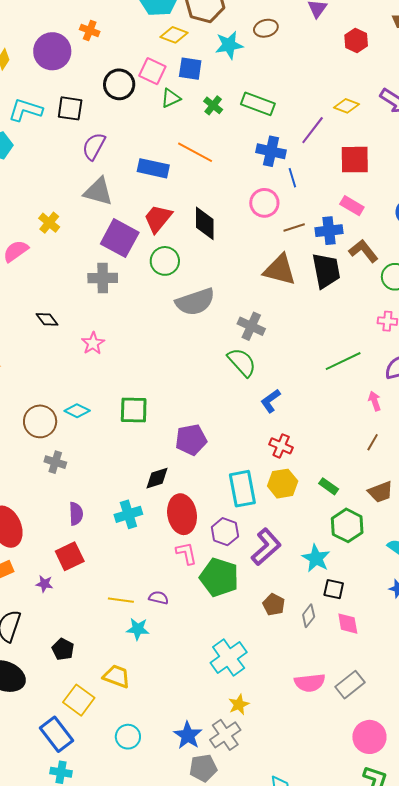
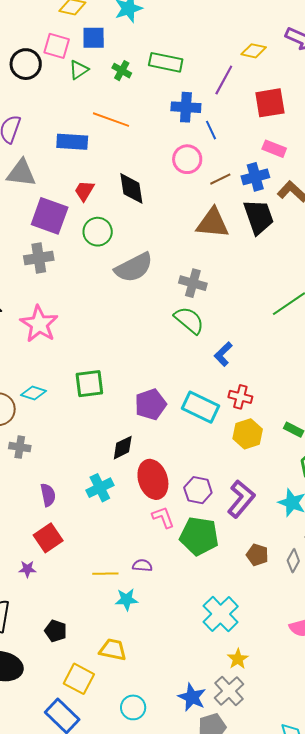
red trapezoid: (158, 218) -> (84, 191), size x0.7
pink star: (93, 343) -> (39, 324), size x1.6
cyan rectangle: (242, 489) -> (201, 407), moved, turned -45

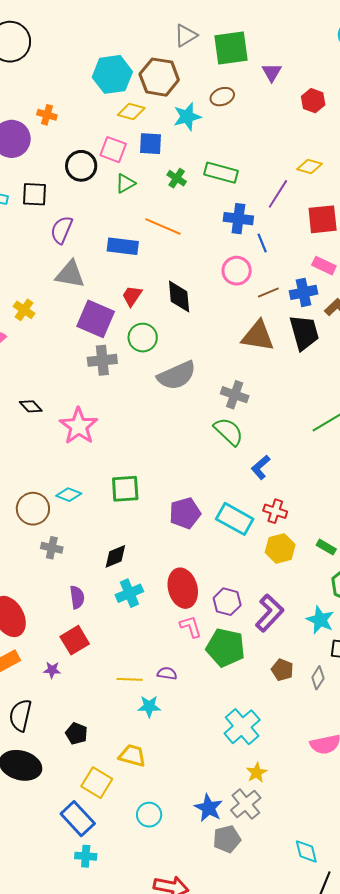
green triangle: (79, 70) -> (125, 183), moved
gray cross: (39, 258) -> (102, 360), moved
black diamond: (123, 448) -> (115, 556), moved

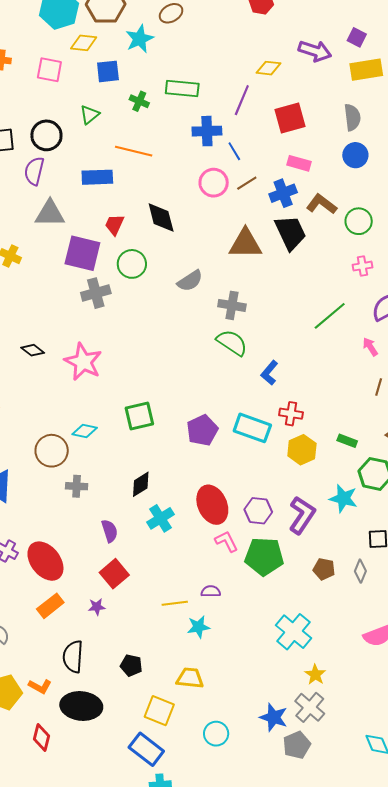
pink square: (113, 150) -> (49, 70), moved
black circle: (81, 166) -> (46, 135), moved
brown line: (268, 292) -> (247, 183), moved
gray semicircle: (177, 375) -> (190, 281), moved, size x0.7
cyan star: (320, 620) -> (343, 498), moved

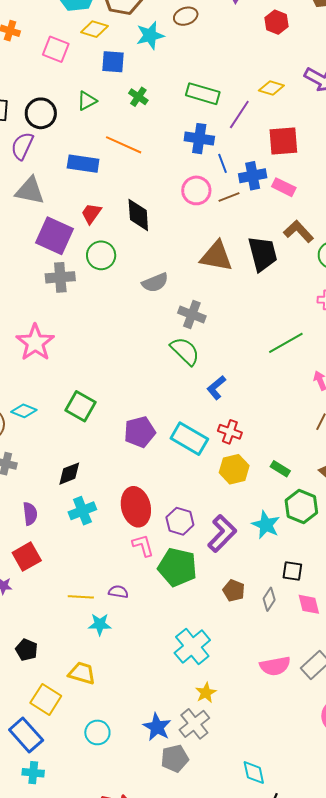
green rectangle: (182, 88) -> (203, 94), moved
blue cross: (283, 193) -> (253, 176), moved
green square: (139, 416) -> (80, 406), turned 32

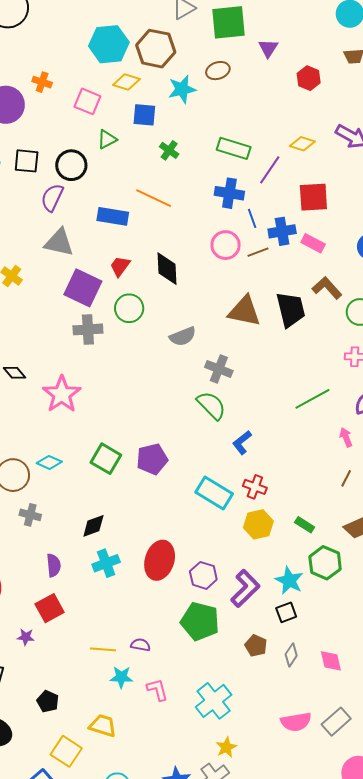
green triangle: (87, 101) -> (107, 139), moved
purple pentagon: (140, 432) -> (152, 459), moved
red ellipse: (136, 507) -> (160, 560), turned 30
pink L-shape: (143, 545) -> (157, 690), moved
black square: (292, 571) -> (286, 612), moved, turned -30

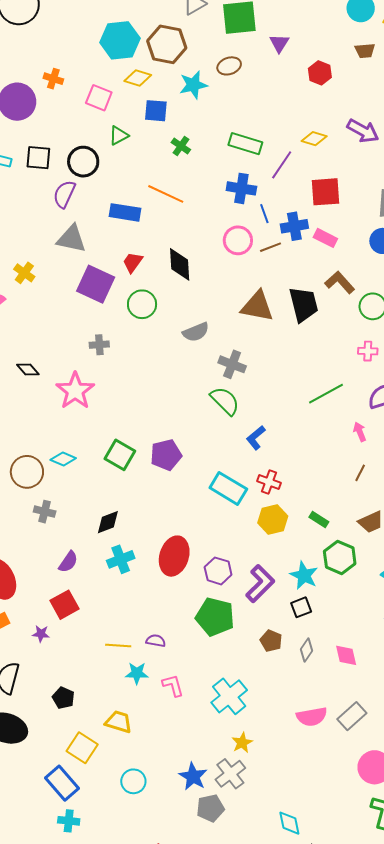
gray cross: (88, 329) -> (99, 345), moved, size x0.7
purple semicircle: (54, 565) -> (68, 562), turned 40

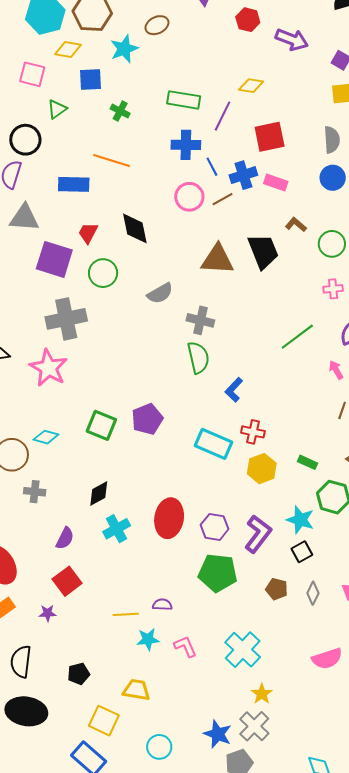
purple arrow: (363, 131) -> (292, 40), moved
brown L-shape: (340, 282) -> (296, 225), size x0.7
gray cross: (99, 345) -> (66, 319), size x2.0
green semicircle: (225, 401) -> (198, 358), turned 40
black pentagon: (63, 698) -> (79, 674), turned -30

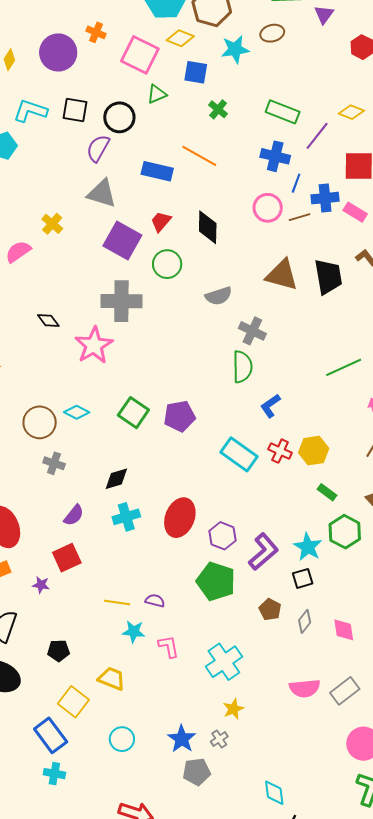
pink square: (32, 74) -> (140, 55), size x1.4
blue line: (212, 167) -> (296, 183), turned 36
yellow hexagon: (262, 469) -> (314, 451), moved
gray cross: (254, 726) -> (219, 739), size x0.6

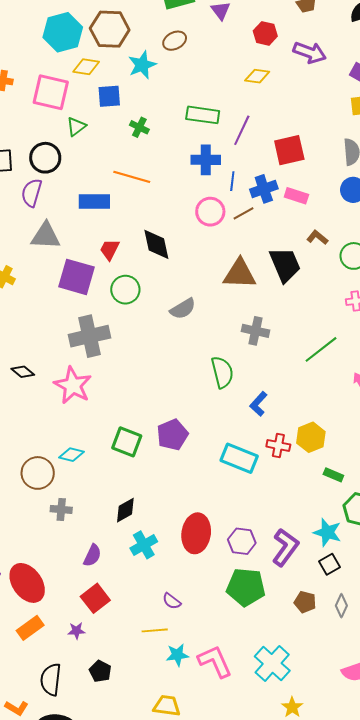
yellow diamond: (351, 112) -> (257, 76), moved
gray cross: (252, 331) -> (256, 331), moved
purple semicircle: (155, 601) -> (172, 601), moved, turned -144
pink L-shape: (169, 647) -> (215, 661), size x1.5
black pentagon: (59, 651) -> (100, 671), moved, turned -30

